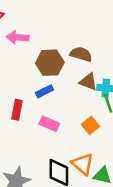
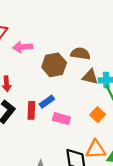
blue rectangle: (45, 91) -> (47, 102), moved
orange triangle: (83, 164) -> (96, 149), turned -35

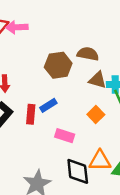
pink arrow: (23, 47) -> (17, 27), moved
orange square: (98, 115) -> (96, 114), moved
pink rectangle: (61, 119) -> (65, 136), moved

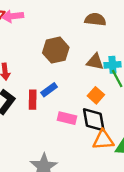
brown semicircle: (88, 54) -> (95, 19), moved
black diamond: (78, 171) -> (94, 120), moved

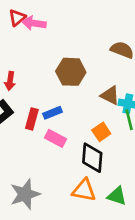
pink rectangle: (67, 118) -> (55, 138), moved
orange triangle: (103, 140) -> (84, 190), moved

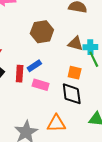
orange square: (101, 132) -> (75, 73), turned -32
orange triangle: (84, 190) -> (56, 124), moved

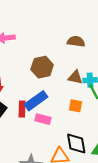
blue rectangle: (34, 66) -> (36, 101), size x1.6
black diamond: (72, 94) -> (76, 144), moved

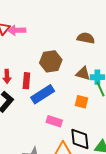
red rectangle: (22, 109) -> (26, 81), moved
pink rectangle: (43, 119) -> (54, 121), moved

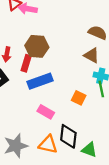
brown hexagon: (51, 61) -> (37, 46), moved
brown triangle: (83, 74) -> (92, 55), moved

